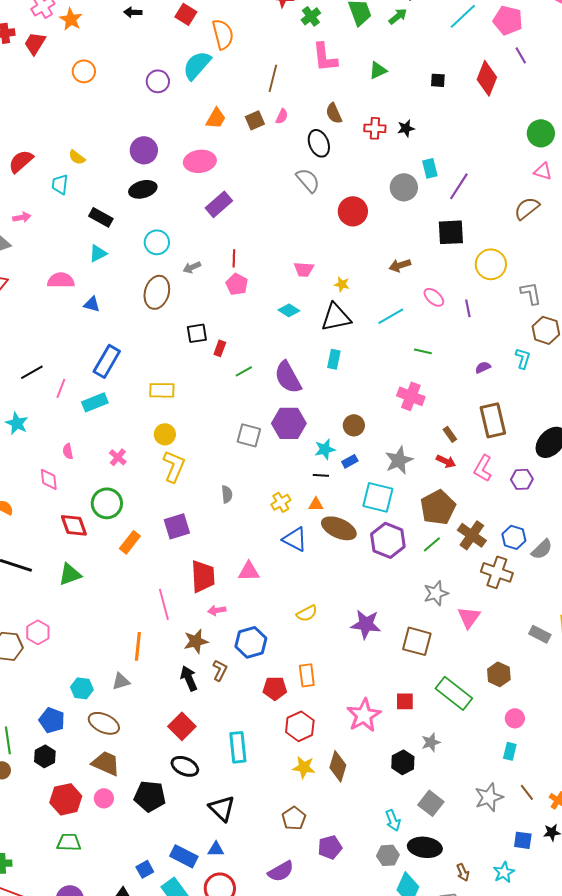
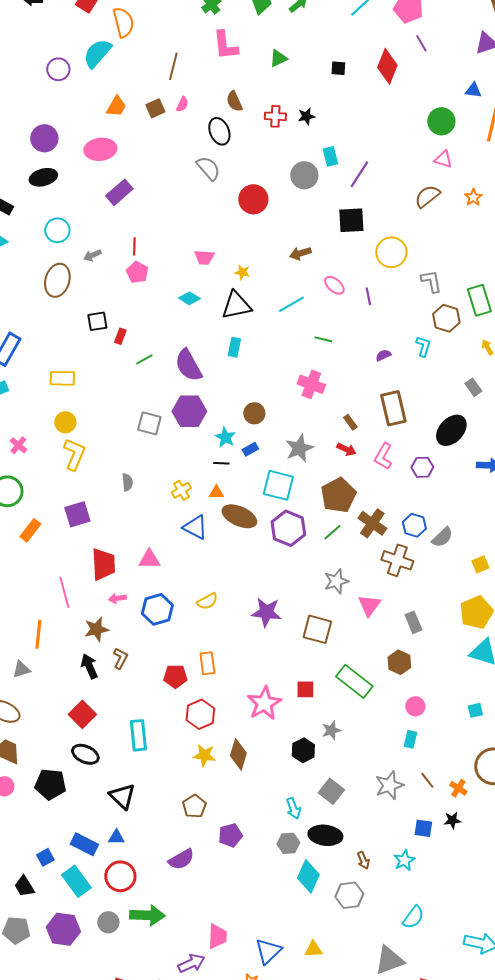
cyan star: (325, 449) -> (225, 437), turned -30
gray rectangle: (540, 634) -> (413, 622), moved, turned 40
blue hexagon: (251, 642) -> (157, 609), moved

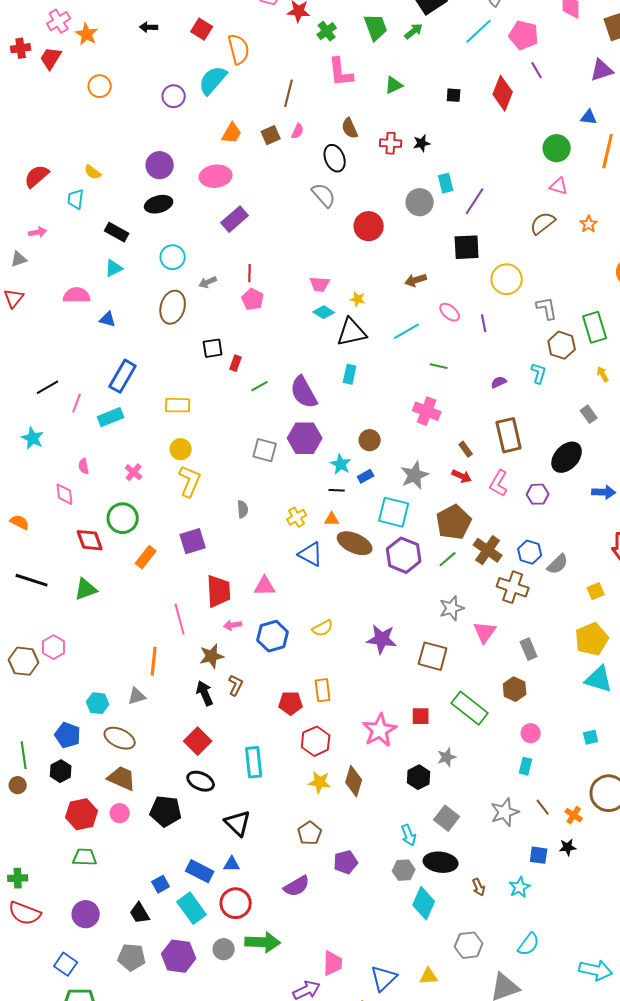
cyan diamond: (189, 298) -> (324, 312), moved
gray hexagon: (349, 895) -> (469, 945), moved

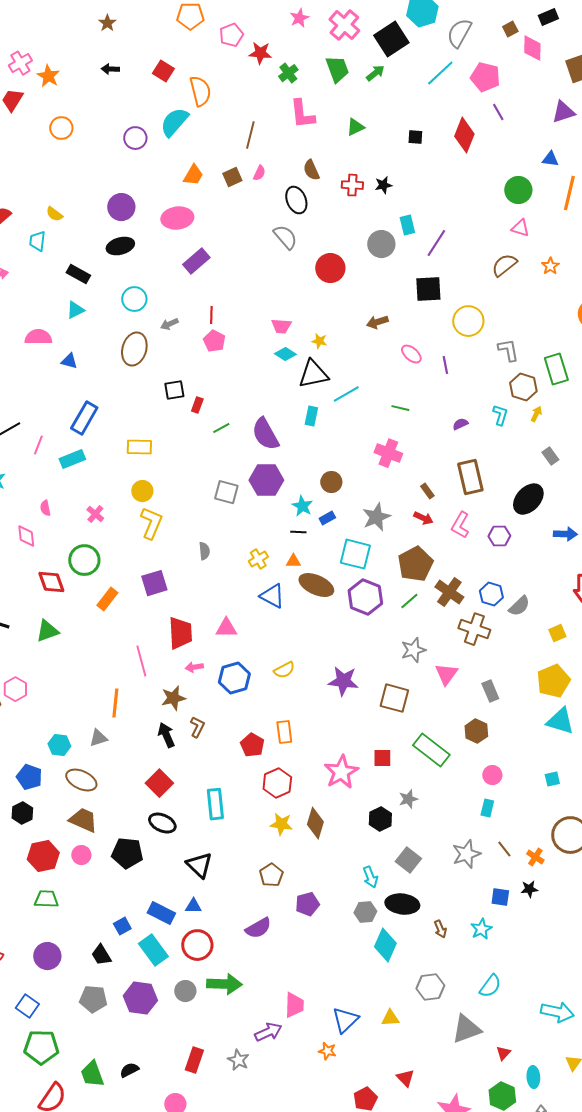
cyan line: (407, 331) -> (346, 394), moved
yellow arrow: (603, 374) -> (536, 414), moved, turned 56
red pentagon: (291, 703) -> (252, 745), turned 30

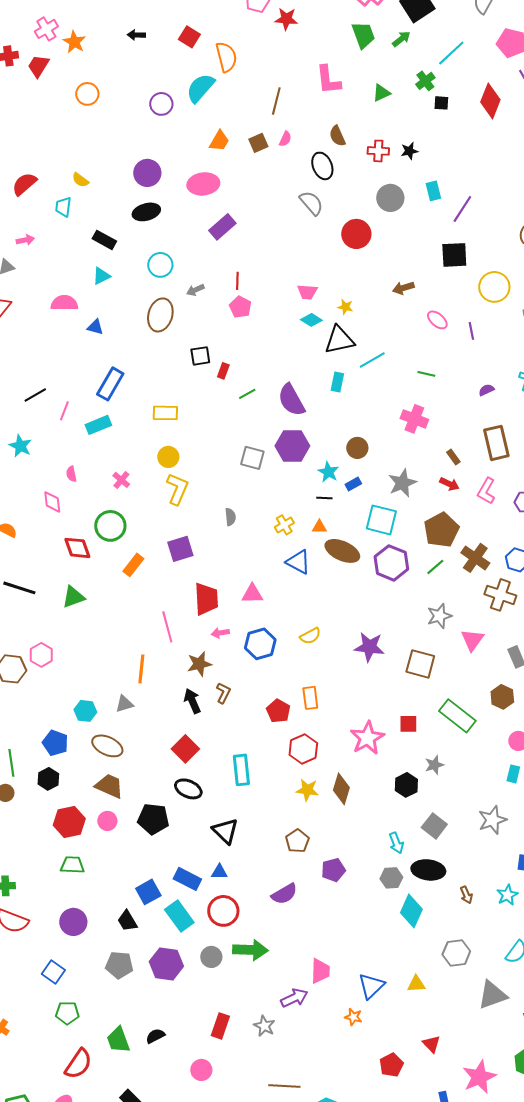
green cross: (288, 73) -> (425, 81), moved
cyan line: (440, 73) -> (451, 53), moved
gray circle: (381, 244) -> (390, 198), moved
blue square: (122, 926) -> (148, 892), size x1.4
green pentagon: (41, 1047) -> (67, 1013), size x0.7

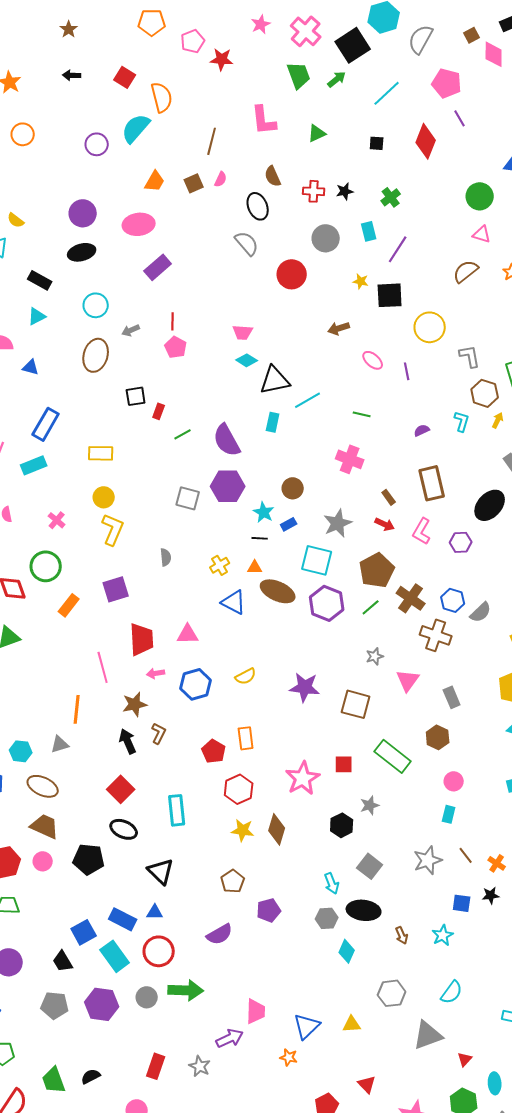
green cross: (425, 81) -> (391, 197), moved
yellow star: (345, 307) -> (361, 281), moved
gray star: (439, 616) -> (375, 656), size x0.7
cyan diamond: (411, 911) -> (347, 951), size x0.7

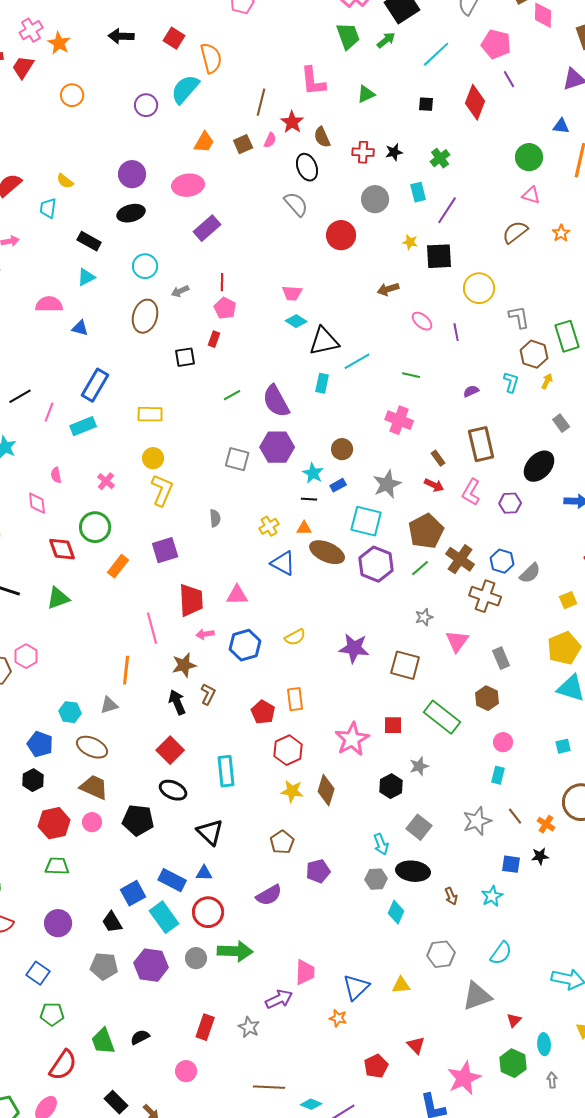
red star: (222, 59) -> (292, 122), moved, turned 30
black arrow: (72, 75) -> (121, 36), size x1.4
red rectangle: (159, 411) -> (214, 339), moved

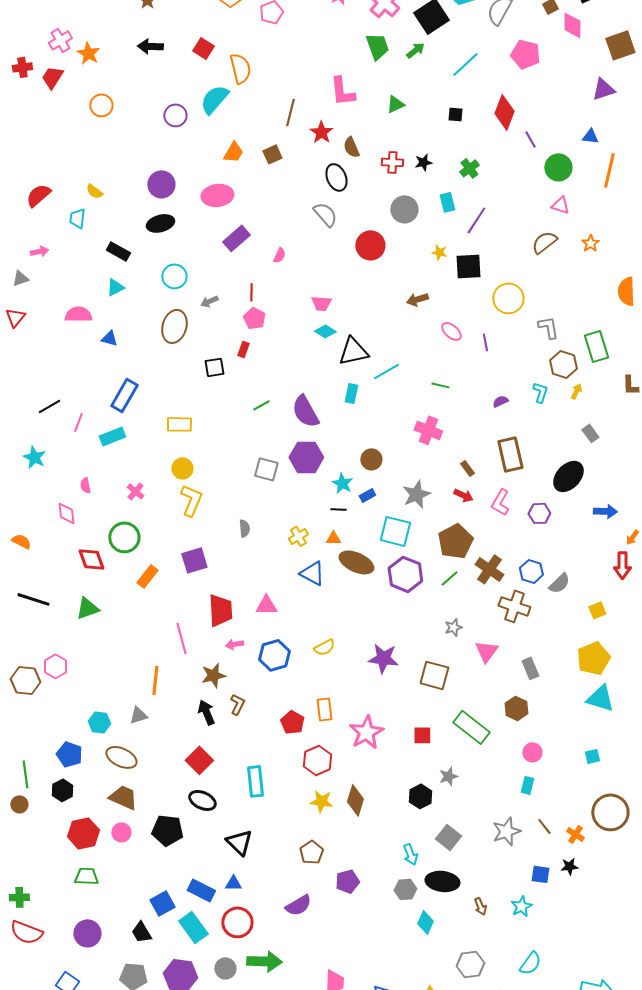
purple line: (509, 79) -> (530, 139), moved
pink semicircle: (270, 140) -> (279, 255), moved
pink star: (352, 739) -> (366, 732), moved

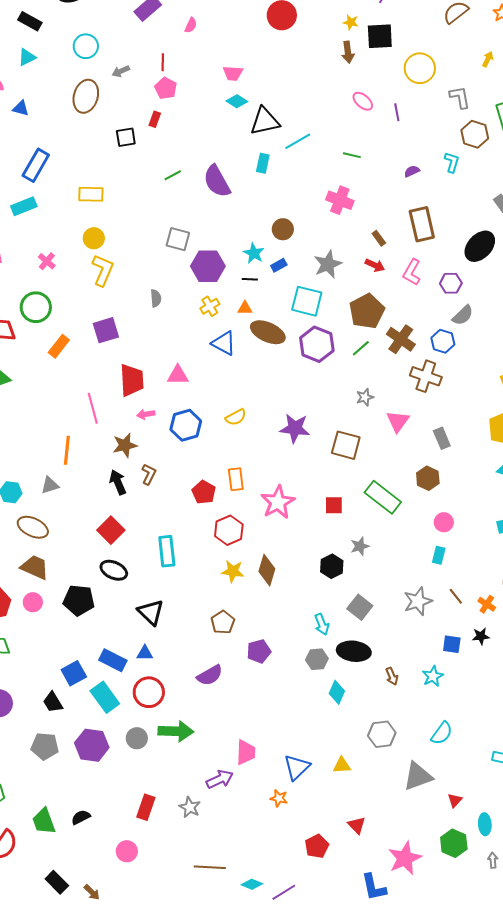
brown arrow: (417, 299) -> (348, 52), moved, turned -80
yellow arrow: (576, 391) -> (488, 59), moved
purple hexagon: (306, 457) -> (208, 266), moved
gray semicircle: (559, 583) -> (463, 315), moved

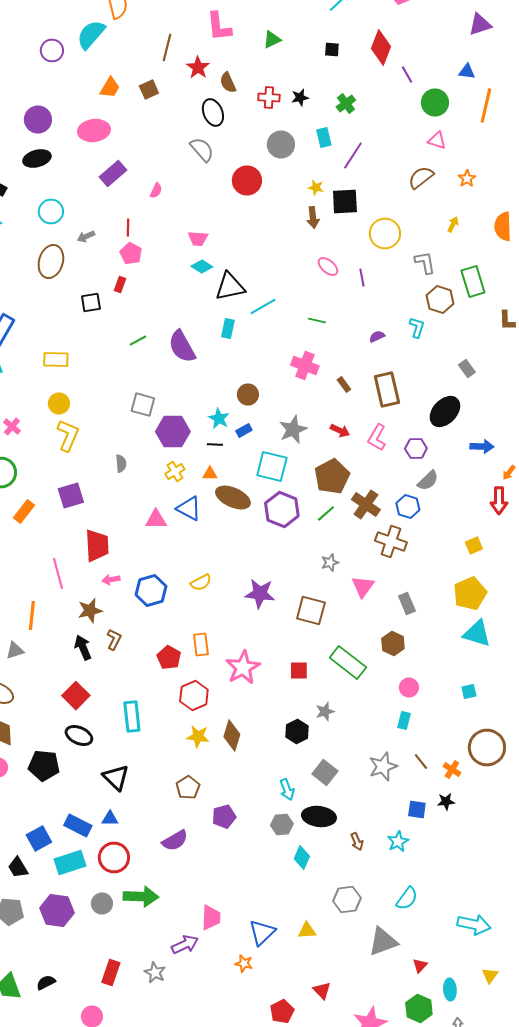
brown rectangle: (379, 238) -> (344, 384), moved
pink triangle: (178, 375) -> (156, 520), moved
cyan rectangle: (105, 697) -> (70, 862), turned -72

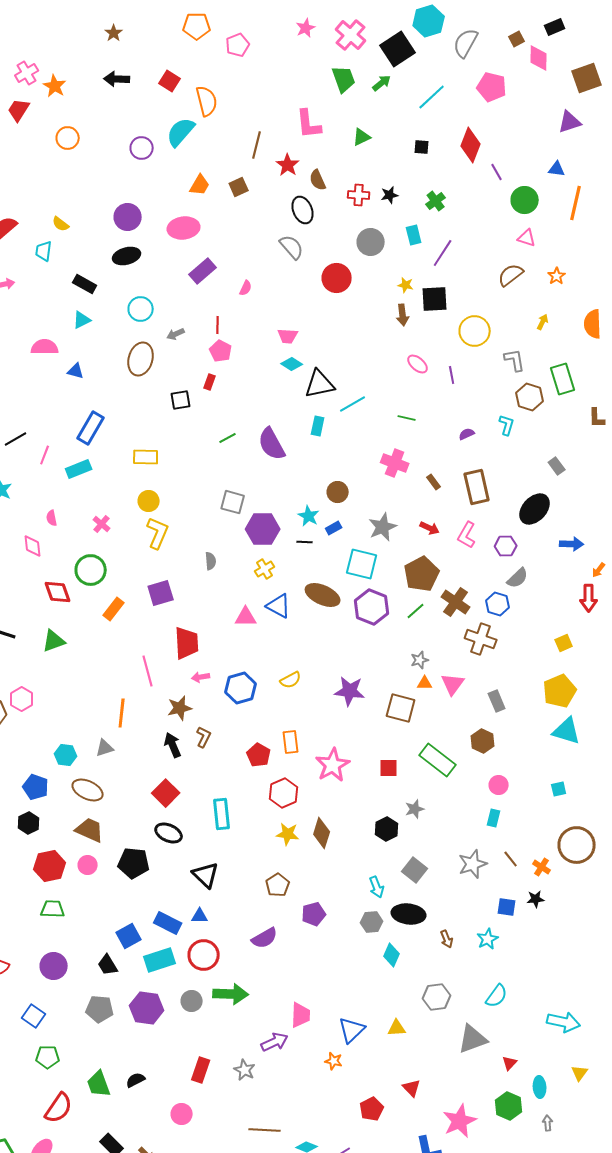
orange triangle: (210, 474) -> (425, 683), moved

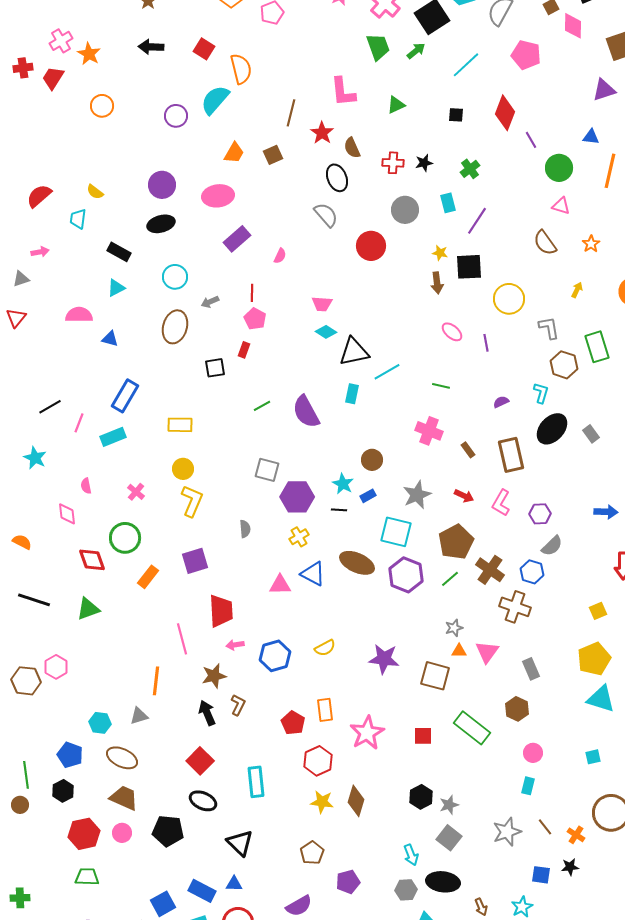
brown semicircle: (511, 275) -> (545, 243), turned -88
black ellipse: (535, 509) -> (552, 429), moved
gray star: (415, 809) -> (449, 805), moved

